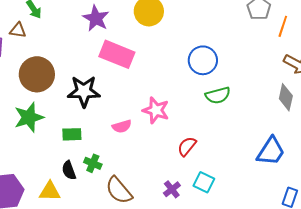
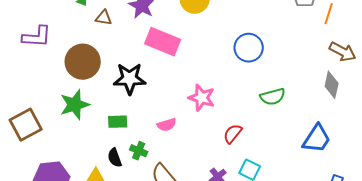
brown triangle: (18, 30) -> (104, 18), moved
green semicircle: (218, 95) -> (273, 97), moved
pink semicircle: (122, 126) -> (167, 125), moved

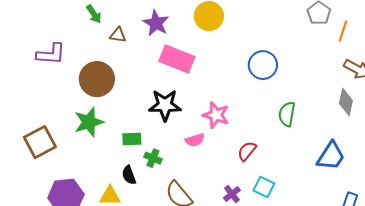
black star: (130, 79) -> (165, 105), moved
green semicircle: (273, 97) -> (287, 114), turned 115
pink semicircle: (167, 125) -> (195, 140), moved
green cross: (139, 151) -> (153, 158), moved

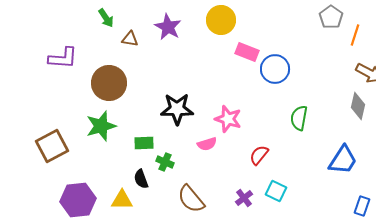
pink rectangle: (177, 59) -> (247, 52), moved, size x0.7

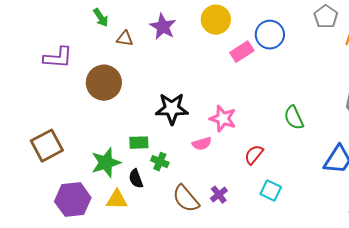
pink rectangle: (247, 52) -> (242, 52), turned -55
blue circle: (275, 69) -> (270, 35), moved
green semicircle: (299, 118) -> (294, 118), turned -35
green star: (101, 126) -> (106, 163), moved
purple cross: (244, 198) -> (219, 195), moved

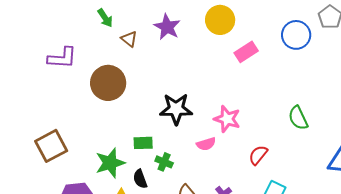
blue circle: (270, 35) -> (296, 35), moved
brown triangle: (125, 39) -> (129, 39), turned 30

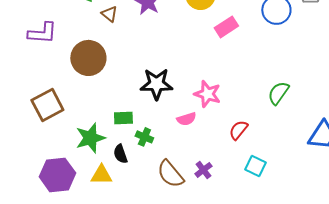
green semicircle: (298, 118) -> (278, 93), turned 60
brown square: (51, 146) -> (47, 105), moved

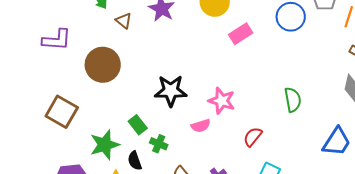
green semicircle: (278, 93) -> (293, 100), turned 135
brown square: (47, 105) -> (62, 112), turned -32
green rectangle: (123, 118) -> (138, 125), turned 54

